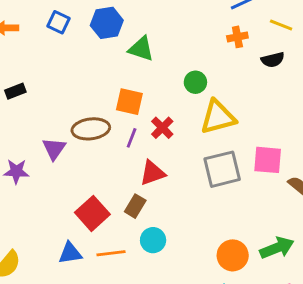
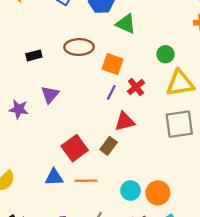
black rectangle: (15, 91) -> (34, 55), moved
brown ellipse: (91, 129) -> (79, 47), moved
cyan circle: (153, 240) -> (131, 190), moved
orange circle: (233, 255) -> (158, 193), moved

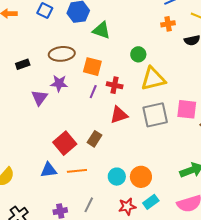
red cross: (136, 87) -> (115, 85), turned -35
purple star: (19, 109) -> (59, 83), moved
red triangle: (125, 121) -> (119, 115), moved

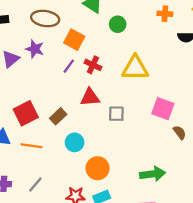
green circle: (138, 54) -> (118, 24), moved
gray square: (155, 115) -> (116, 114), moved, size x0.6
cyan circle: (117, 177) -> (75, 142), moved

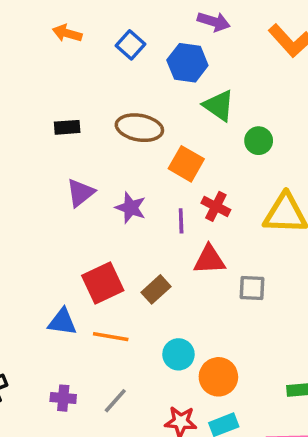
purple star: (35, 49) -> (131, 208), moved
purple line: (69, 66) -> (181, 221), moved, turned -40
cyan circle: (75, 142) -> (178, 354), moved

